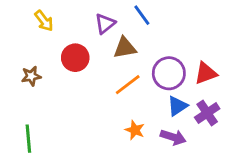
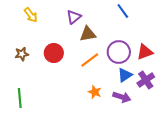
blue line: (142, 15) -> (123, 11), moved
red circle: (75, 58) -> (54, 53), moved

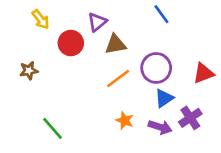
red triangle: (145, 52) -> (203, 73), moved
red circle: (54, 53) -> (71, 43), moved
purple cross: (146, 80) -> (190, 118), moved
green line: (20, 98) -> (52, 128), moved, turned -36

